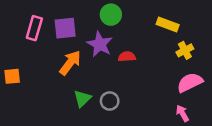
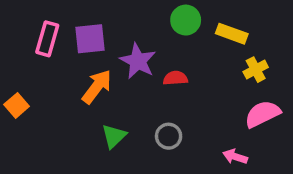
green circle: (111, 15) -> (186, 20), moved
orange square: (12, 76) -> (17, 105), turned -35
gray circle: (110, 101) -> (169, 136), moved
pink arrow: (182, 113) -> (235, 157), moved, turned -42

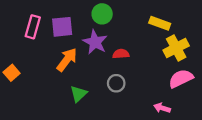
green circle: (186, 20) -> (102, 14), moved
yellow cross: (256, 70) -> (176, 48), size x1.5
gray circle: (169, 136) -> (116, 83), moved

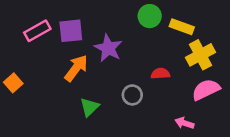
green circle: (102, 14) -> (150, 16), moved
pink rectangle: (33, 27) -> (37, 31), turned 45
red semicircle: (121, 54) -> (160, 74), moved

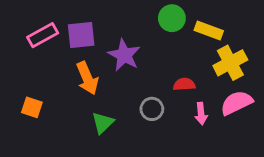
orange arrow: (76, 68) -> (87, 78), turned 120
orange square: (13, 83) -> (32, 107), moved, turned -30
pink arrow: (184, 123) -> (201, 114), moved, turned -114

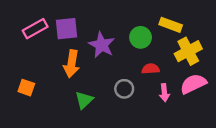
green circle: (172, 18) -> (141, 37), moved
orange arrow: (87, 78) -> (72, 64), turned 32

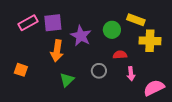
yellow cross: (188, 51) -> (150, 41), turned 30
pink semicircle: (193, 84) -> (154, 88), moved

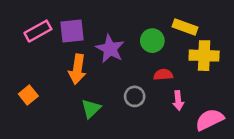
orange square: (21, 70) -> (28, 95), turned 32

